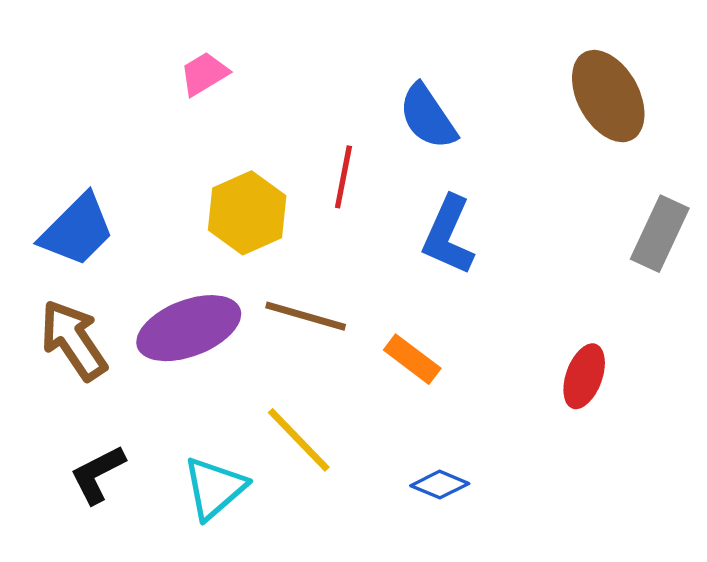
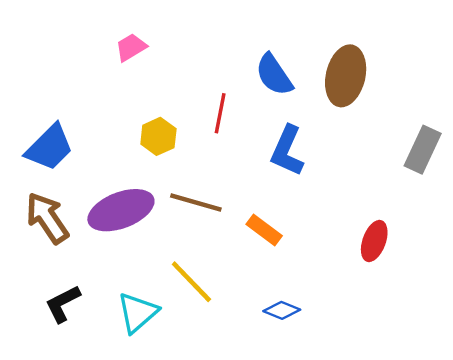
brown ellipse: (608, 96) -> (346, 76), moved, turned 42
yellow hexagon: (247, 213) -> (158, 136), size x0.7

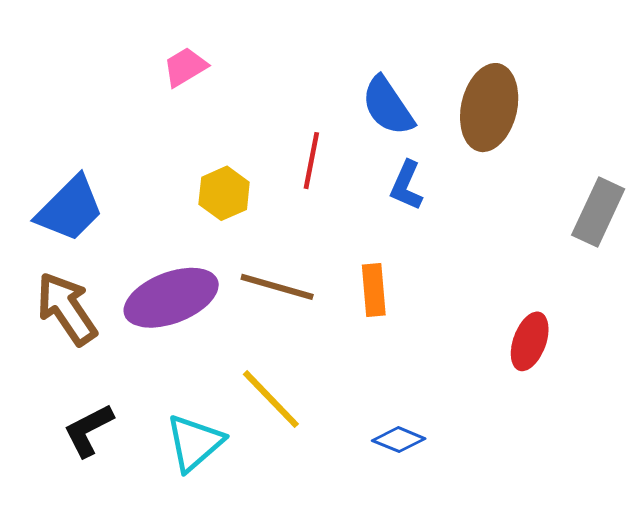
blue L-shape: (287, 151) -> (406, 185), moved, size x0.7
orange rectangle: (264, 230) -> (374, 290), moved, turned 48

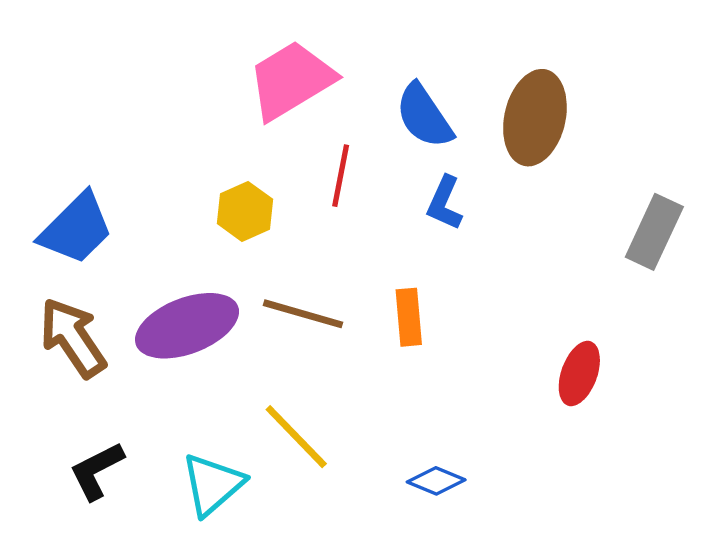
pink trapezoid: (185, 67) -> (291, 80), moved, size x1.8

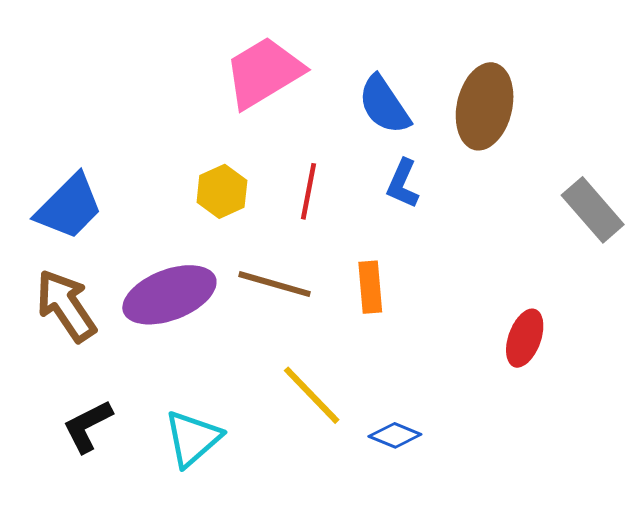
red line: (341, 176) -> (308, 191), moved
gray rectangle: (654, 232) -> (593, 210), turned -66
yellow line: (296, 437) -> (312, 395), moved

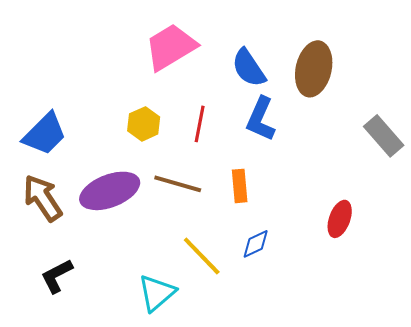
blue L-shape: (403, 184) -> (261, 119), size x1.4
blue diamond: (395, 435) -> (256, 244), moved, turned -48
cyan triangle: (193, 438) -> (157, 293), moved

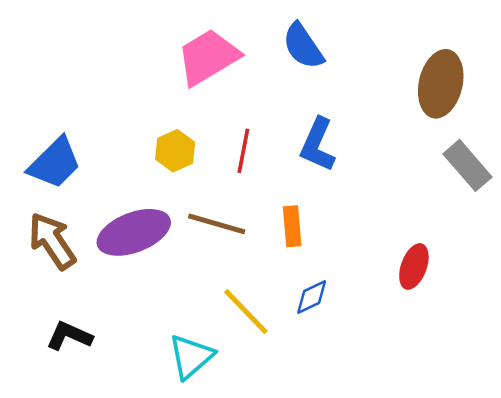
blue semicircle: (249, 68) -> (303, 46), moved
brown ellipse: (314, 69) -> (441, 84), moved
black L-shape: (57, 276) -> (69, 336), turned 51

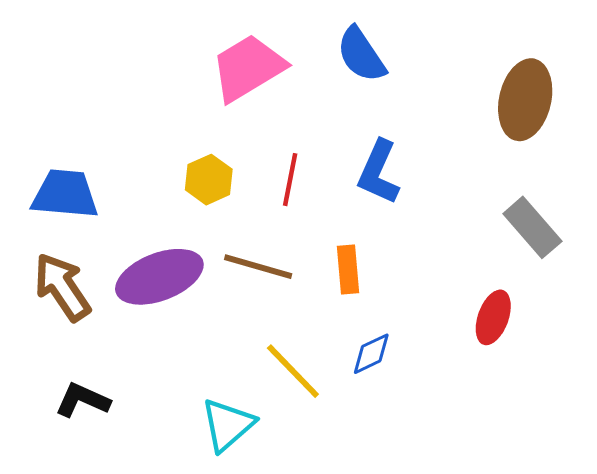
blue trapezoid: (55, 163) -> (65, 194), turned -130
gray rectangle: (467, 165) -> (532, 227), moved

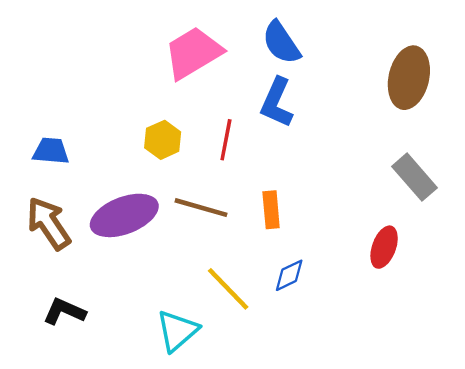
blue L-shape: (379, 172) -> (277, 103), moved
blue trapezoid: (65, 194) -> (51, 151), size x0.7

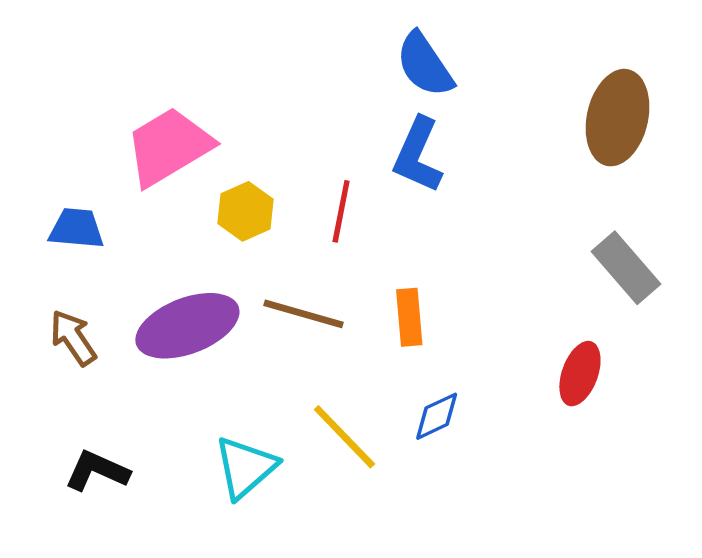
pink trapezoid: (193, 53) -> (169, 147), moved
brown arrow: (49, 223) -> (73, 338), size x0.7
cyan triangle: (177, 331) -> (245, 467), moved

